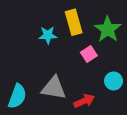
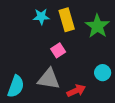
cyan star: (48, 35) -> (41, 17), moved
pink square: (89, 54) -> (58, 50), moved

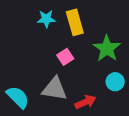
green star: (97, 26) -> (107, 48), moved
cyan semicircle: (16, 86) -> (18, 97), turned -65

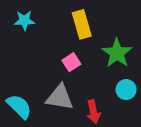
cyan star: (46, 19) -> (24, 20), moved
red arrow: (85, 102) -> (93, 112), turned 102

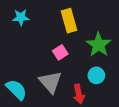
cyan circle: (126, 90) -> (96, 75), moved
gray triangle: (60, 97) -> (50, 82), turned 40

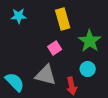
gray triangle: (50, 82) -> (46, 75), turned -35

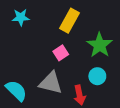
yellow rectangle: (63, 19) -> (70, 21), turned 45

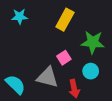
green star: (100, 45) -> (93, 42), turned -30
pink square: (61, 53) -> (64, 58), moved

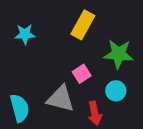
cyan star: (20, 16) -> (25, 34), moved
cyan semicircle: (15, 84) -> (20, 108), turned 30

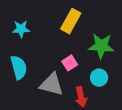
cyan semicircle: (20, 108) -> (19, 67), moved

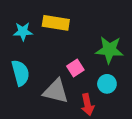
yellow rectangle: (71, 21) -> (56, 23), moved, turned 70

